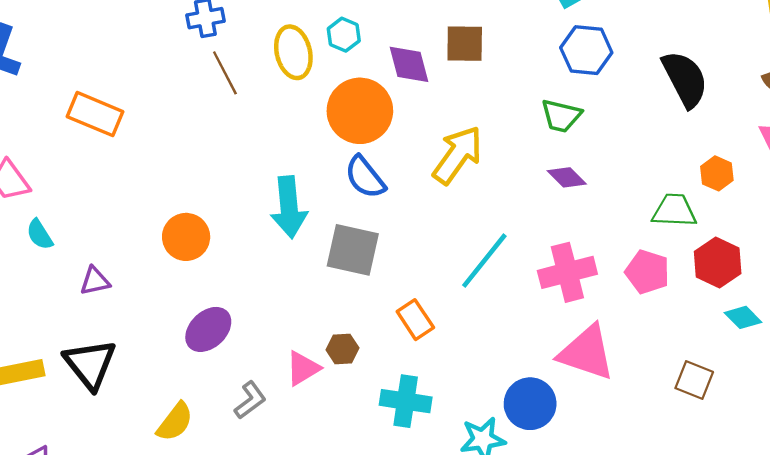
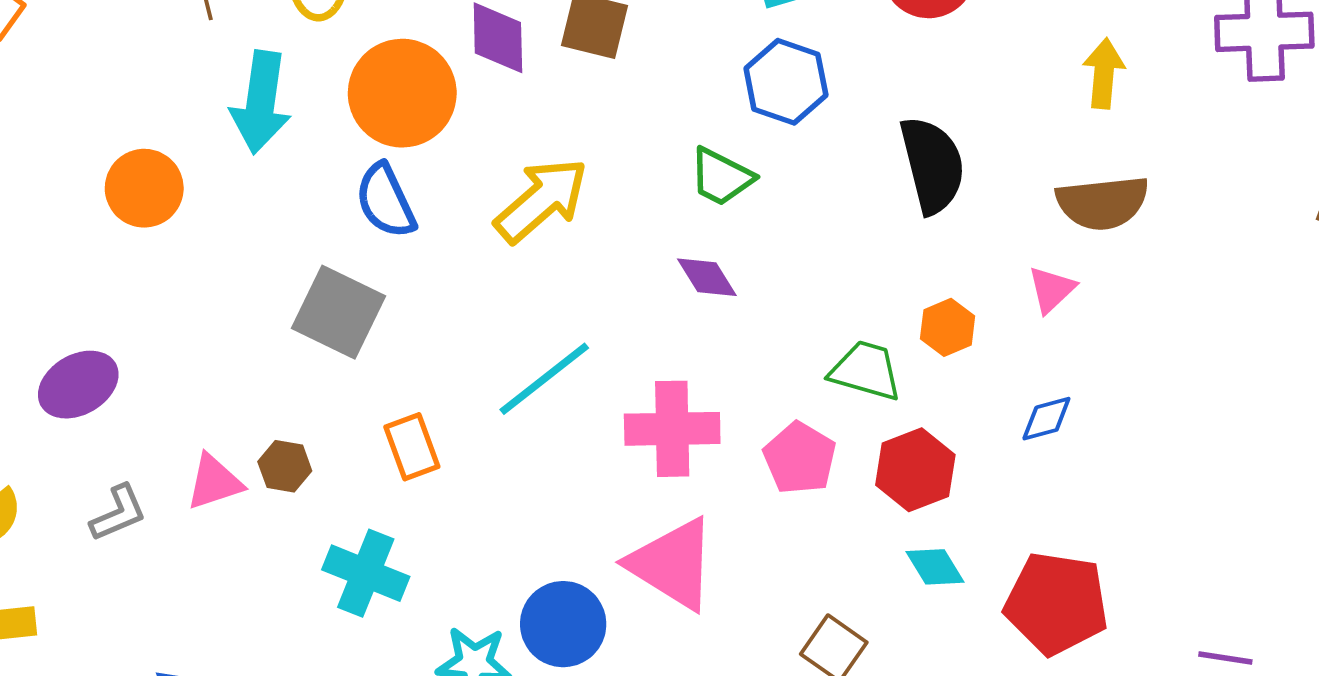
cyan arrow: (289, 207) -> (261, 102), moved
orange circle: (186, 237) -> (144, 188), moved

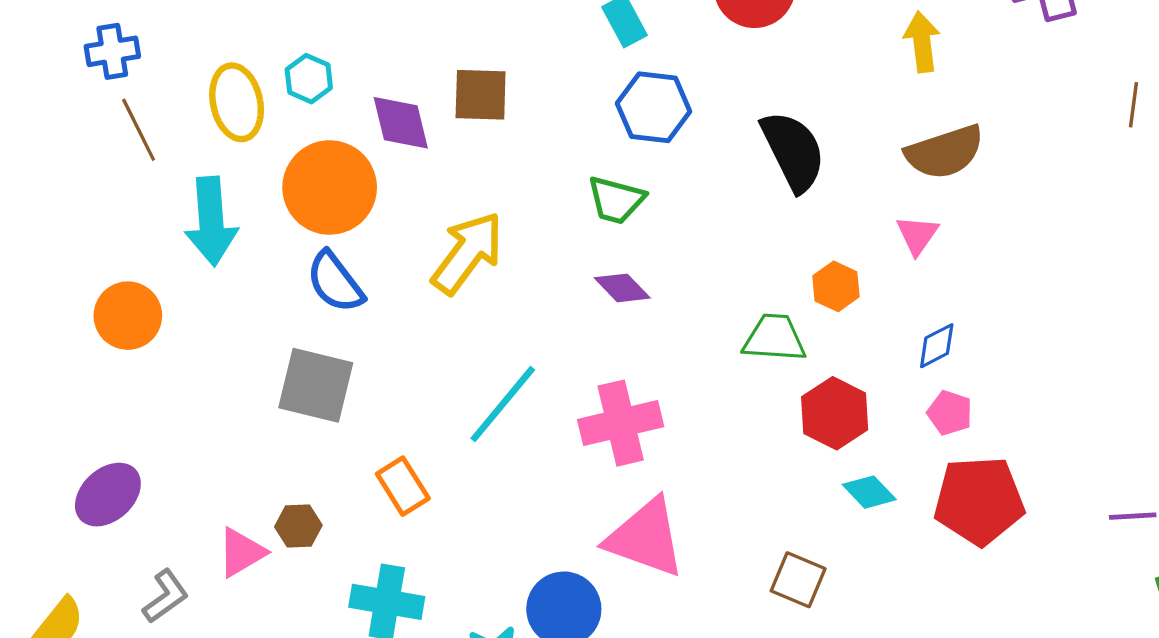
pink pentagon: (800, 458) -> (950, 413), moved, size x0.7

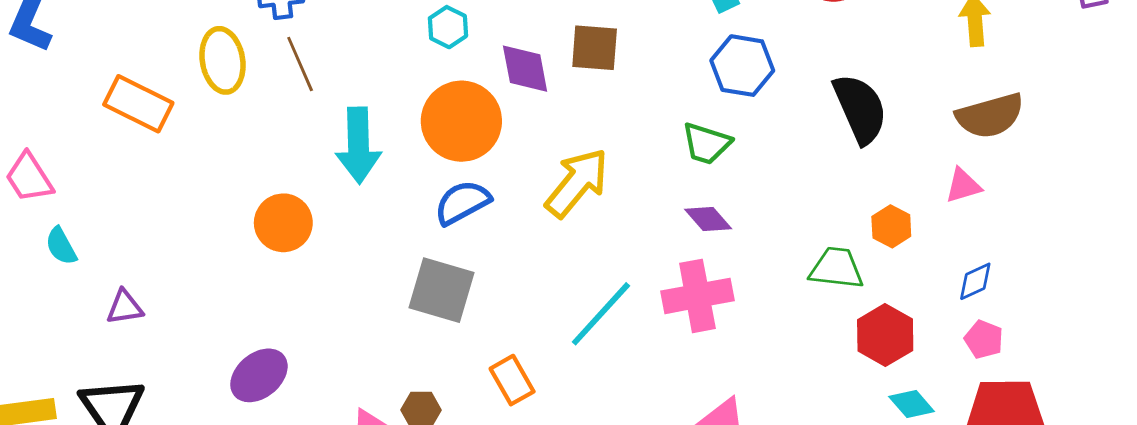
yellow ellipse: (237, 102) -> (222, 60), moved
pink triangle: (917, 235) -> (963, 186), turned 36
blue semicircle: (335, 282) -> (462, 202), turned 96
pink cross: (621, 423) -> (697, 296), moved

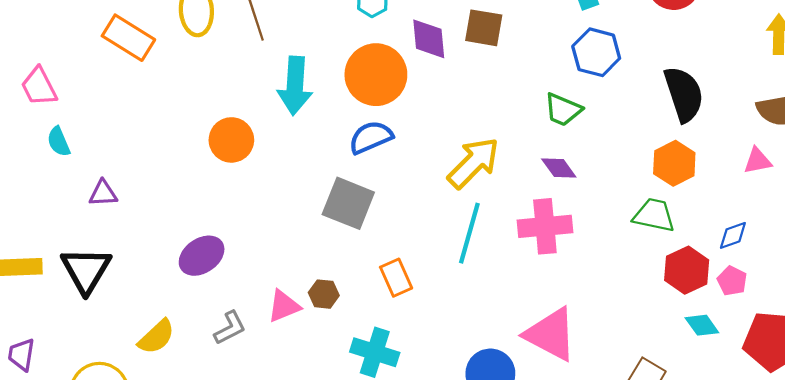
yellow arrow: (577, 183) -> (473, 163), moved
orange hexagon: (891, 226) -> (674, 163), moved, size x1.4
blue diamond: (975, 281) -> (733, 235), moved
cyan line: (601, 314) -> (469, 233), turned -32
pink pentagon: (984, 339) -> (732, 281), moved

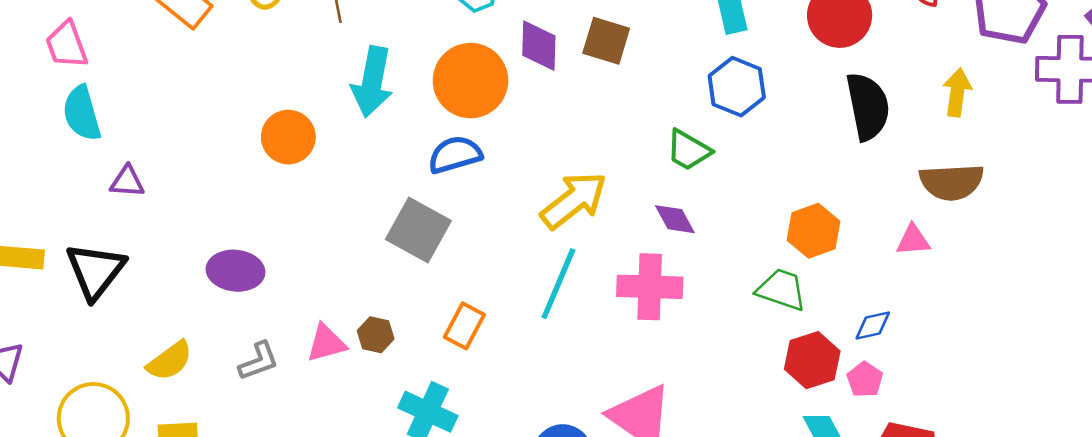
black semicircle: (684, 94) -> (868, 106), moved
cyan semicircle: (59, 142) -> (82, 113), size x1.5
purple ellipse: (202, 256) -> (236, 271), turned 33
orange rectangle: (396, 278) -> (464, 326), turned 45

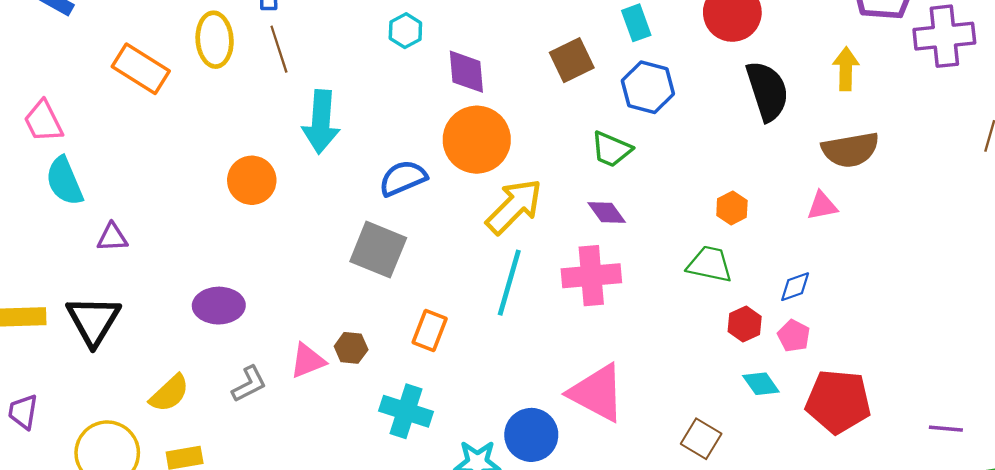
brown square: (606, 41) -> (572, 60), moved, turned -36
orange circle: (471, 81) -> (477, 140), moved
orange hexagon: (814, 231) -> (732, 208), size x0.7
red hexagon: (812, 360) -> (745, 324), size x0.7

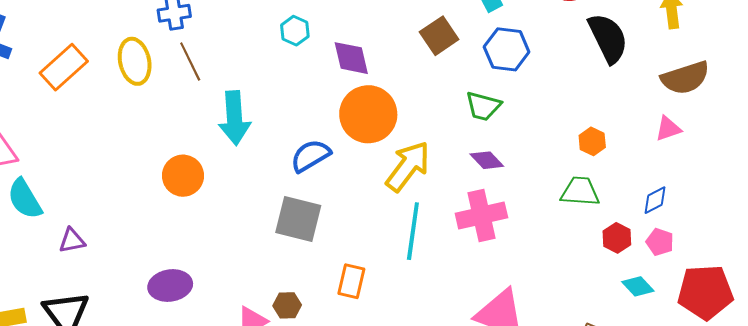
orange rectangle: (141, 69) -> (64, 67), moved, turned -66

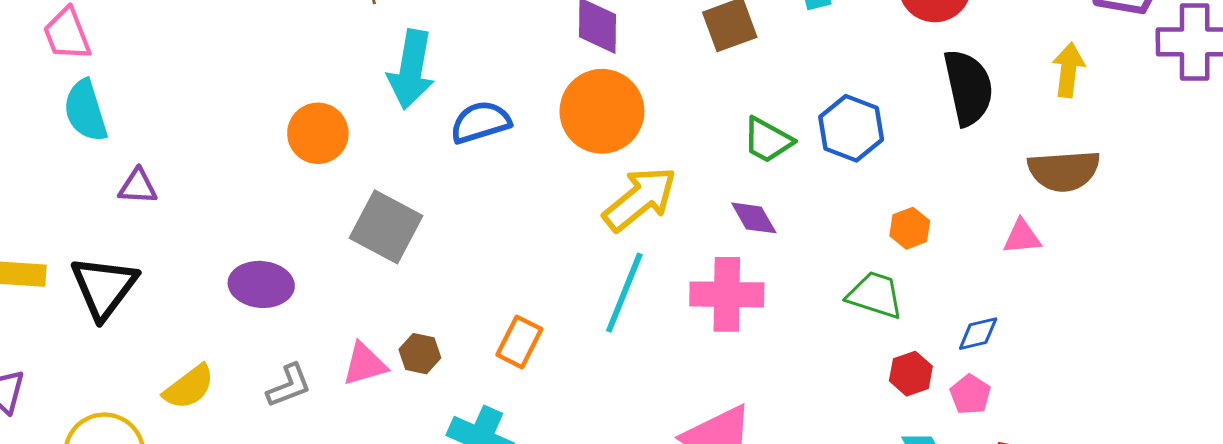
blue hexagon: (507, 49) -> (851, 128), moved
blue semicircle: (310, 156) -> (480, 122), moved
gray square: (298, 219) -> (386, 227), moved

